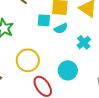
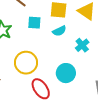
cyan square: (44, 20) -> (34, 23), moved

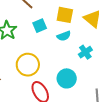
cyan square: (34, 23) -> (40, 26), turned -32

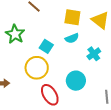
cyan square: (40, 26) -> (46, 46), moved, turned -32

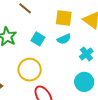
cyan square: (46, 46) -> (38, 39), moved
cyan circle: (76, 81) -> (84, 82), moved

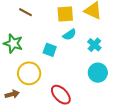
cyan square: (38, 39) -> (50, 50), moved
yellow circle: (30, 70) -> (29, 73), moved

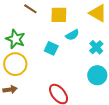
yellow square: (65, 14) -> (59, 15), moved
yellow circle: (29, 73) -> (15, 64), moved

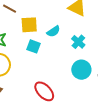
yellow square: (59, 15) -> (29, 25), moved

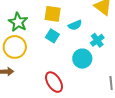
cyan circle: (81, 70) -> (82, 59), moved

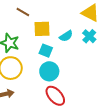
cyan cross: (97, 40) -> (89, 36), moved
cyan circle: (82, 59) -> (49, 71), moved

